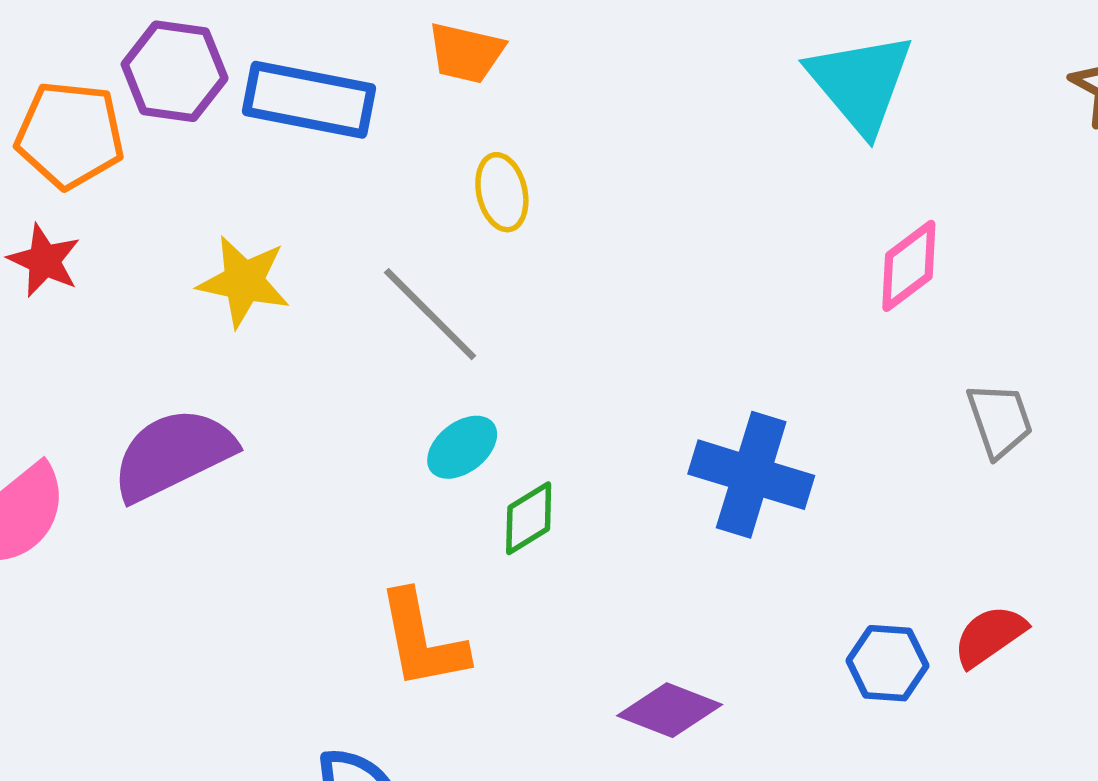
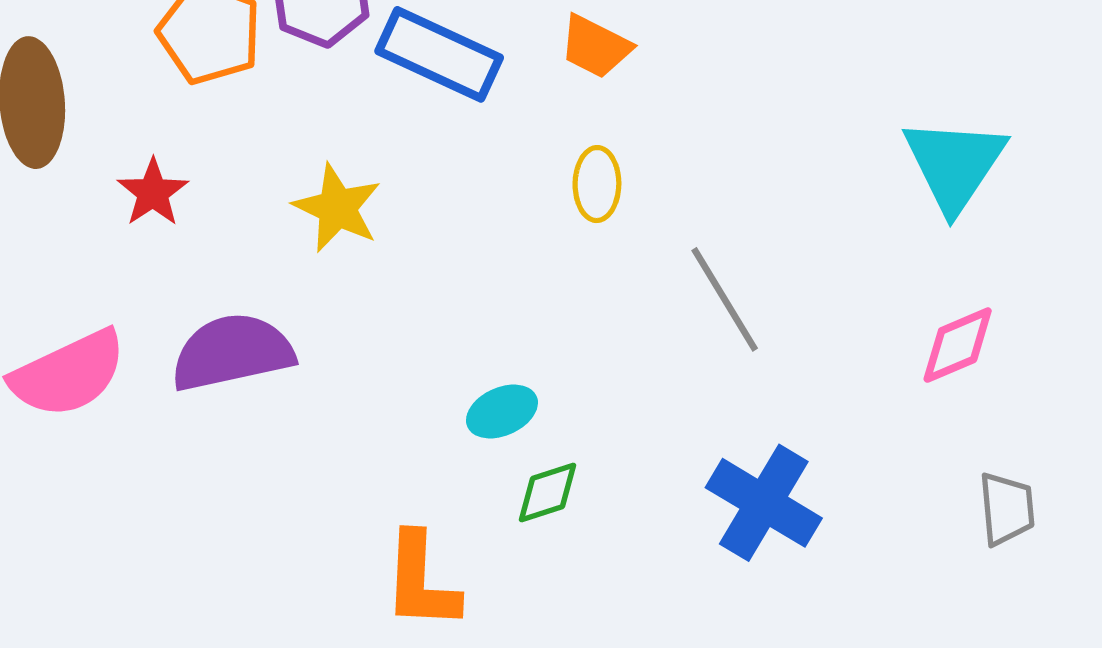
red star: (44, 261) -> (153, 192), moved
gray line: (430, 314) -> (725, 299), moved

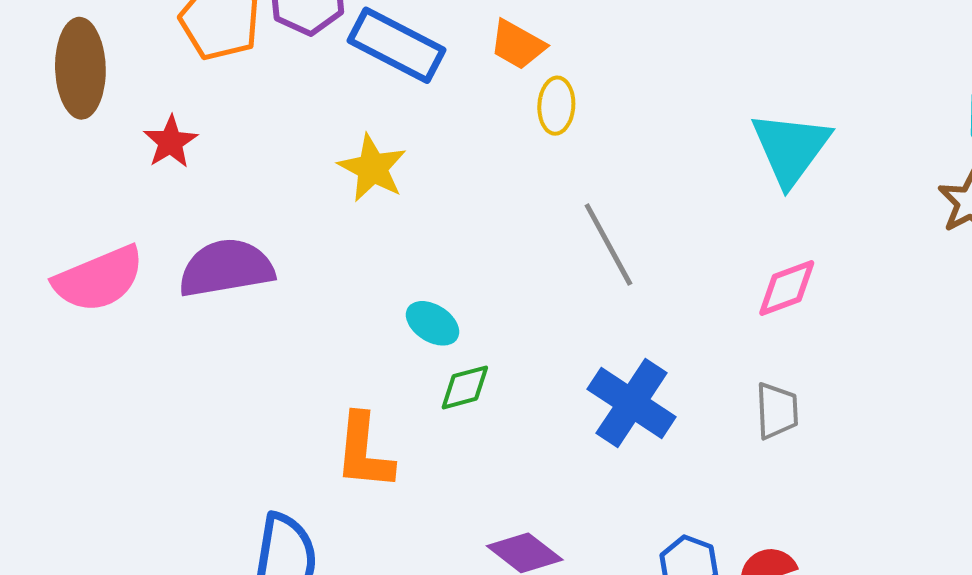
yellow ellipse: (597, 184) -> (556, 106), moved
yellow star: (337, 208) -> (372, 168), moved
cyan ellipse: (502, 411) -> (433, 323), turned 54
gray trapezoid: (1007, 509) -> (777, 411), moved

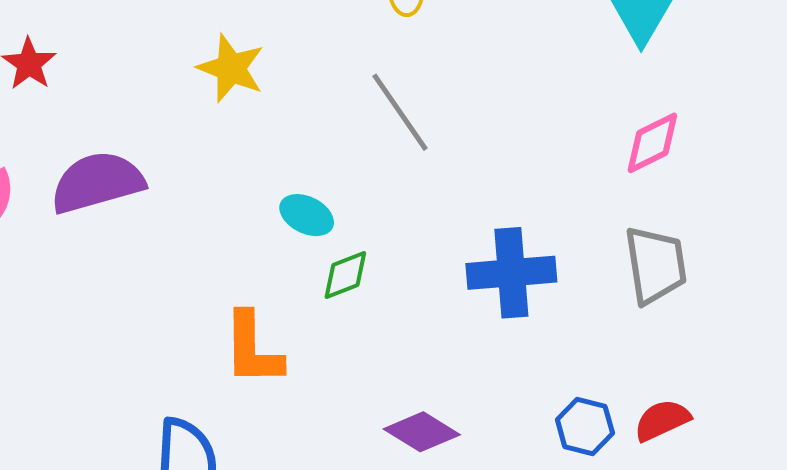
gray line: (608, 245) -> (400, 112), moved
blue cross: (632, 403) -> (511, 273), turned -32
gray trapezoid: (777, 411) -> (656, 265), size x1.4

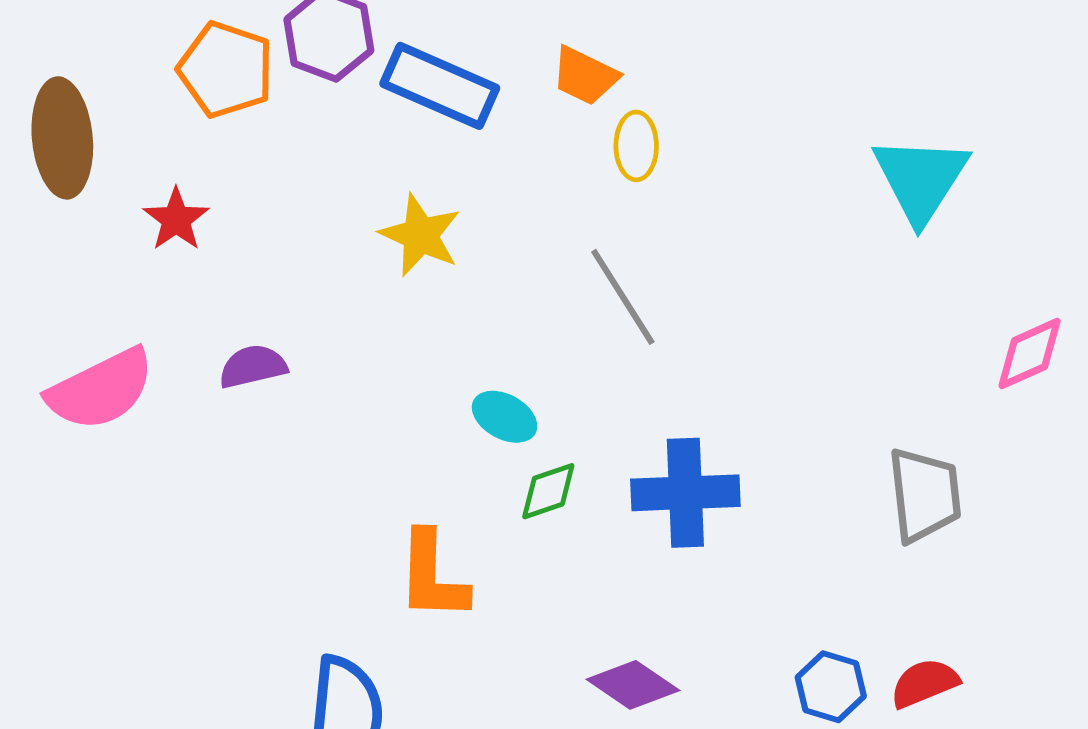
pink diamond: (652, 143) -> (1030, 354), moved
purple semicircle: (97, 182) -> (253, 366), size x0.6
blue cross: (511, 273) -> (685, 493), moved

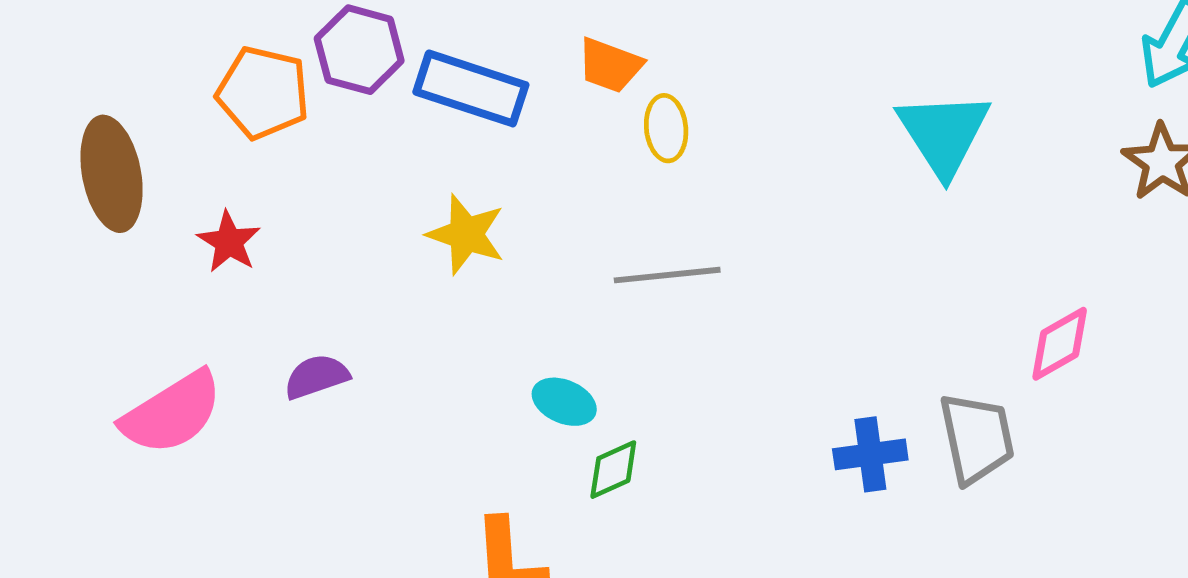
gray line: (623, 297) -> (667, 275), turned -58
pink diamond: (1030, 354) -> (1060, 344), moved
blue cross: (685, 493) -> (870, 454), moved, size x0.7

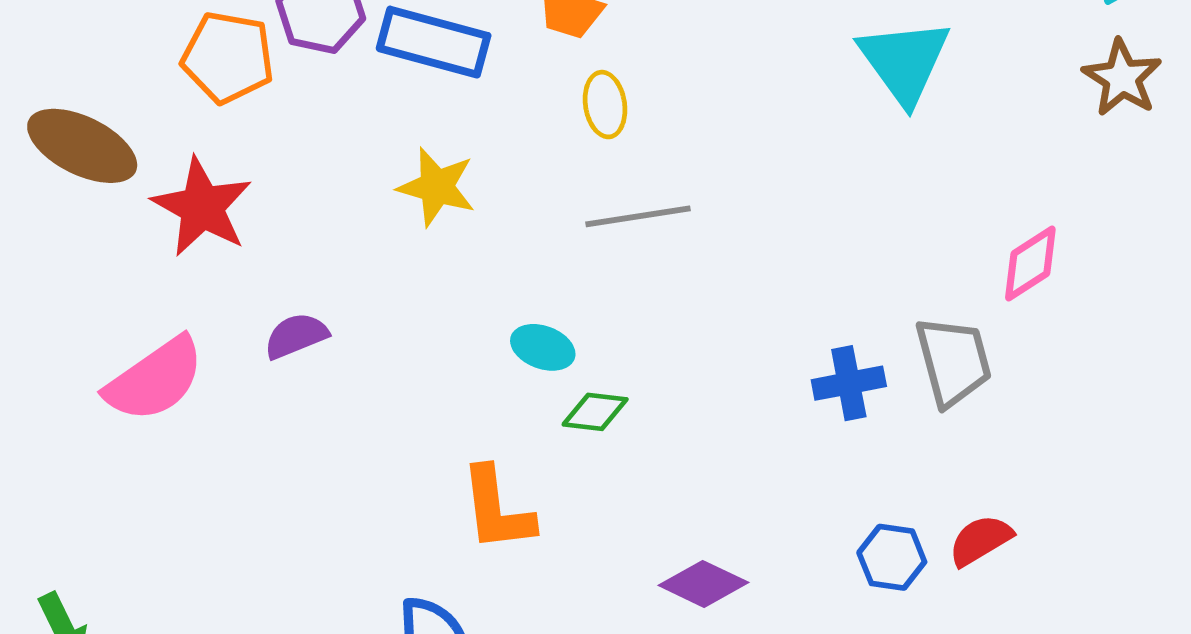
yellow ellipse: (666, 128) -> (605, 105), moved
brown ellipse: (112, 174) -> (82, 146), turned -50
red star: (229, 242) -> (202, 207), size x1.6
green diamond: (613, 470) -> (595, 412), turned 34

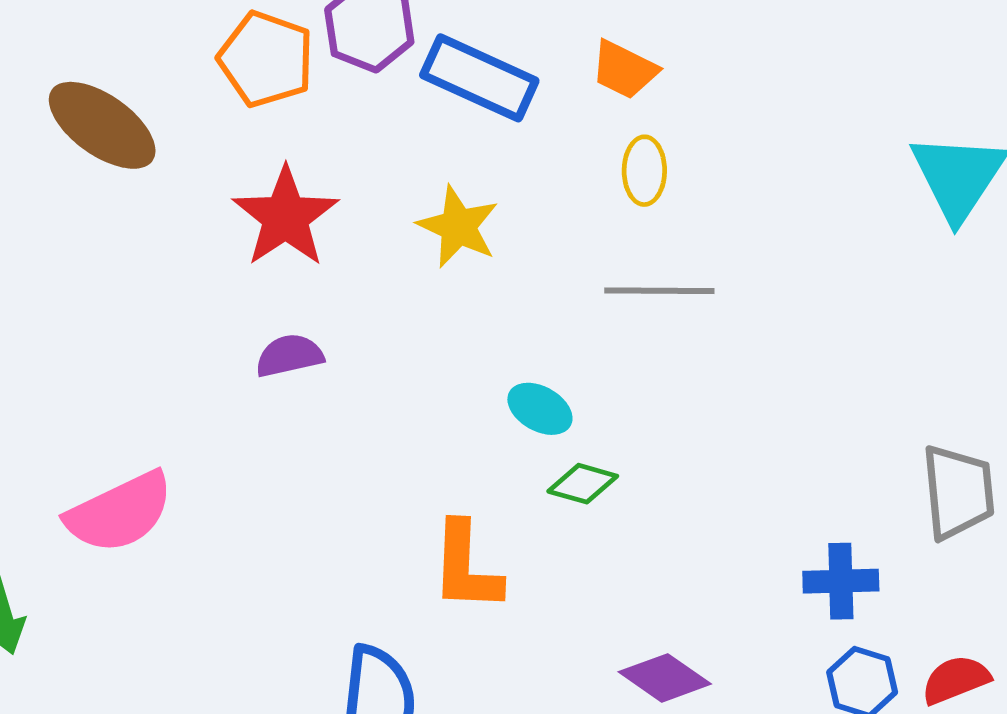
red star: (202, 207) -> (285, 217), moved
pink semicircle: (155, 379) -> (120, 512), moved
blue cross: (849, 383) -> (841, 581), moved

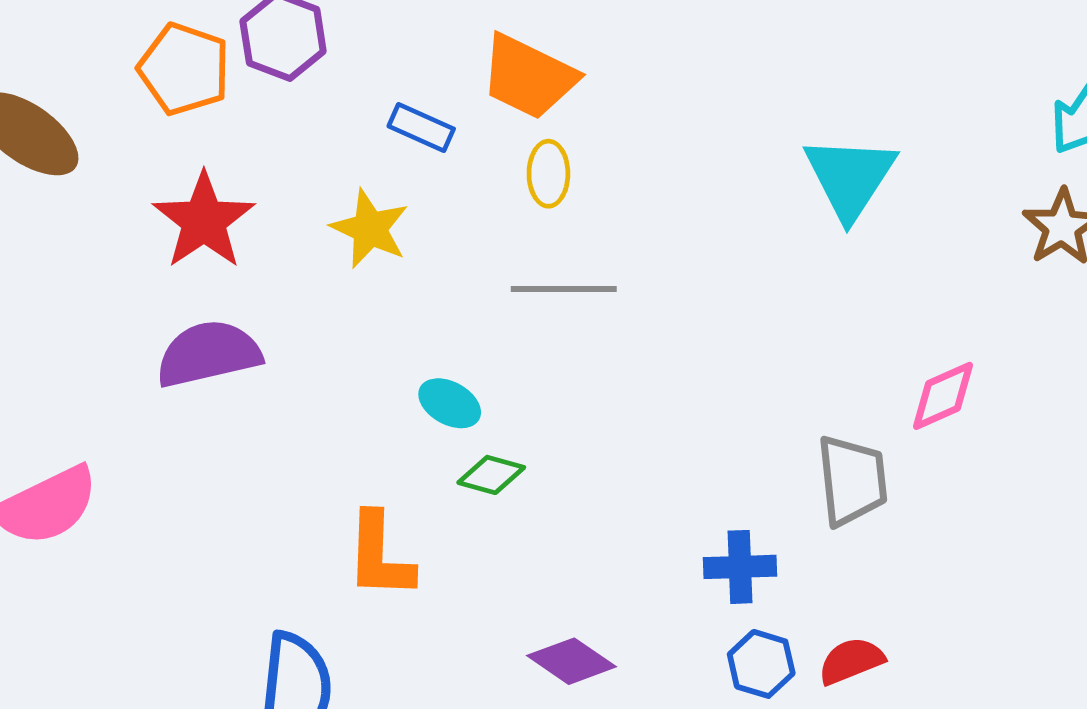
orange trapezoid: (624, 70) -> (528, 77), size x1.5
blue rectangle: (479, 78) -> (421, 127), moved, size x0.6
purple semicircle: (289, 356) -> (208, 354), size x1.6

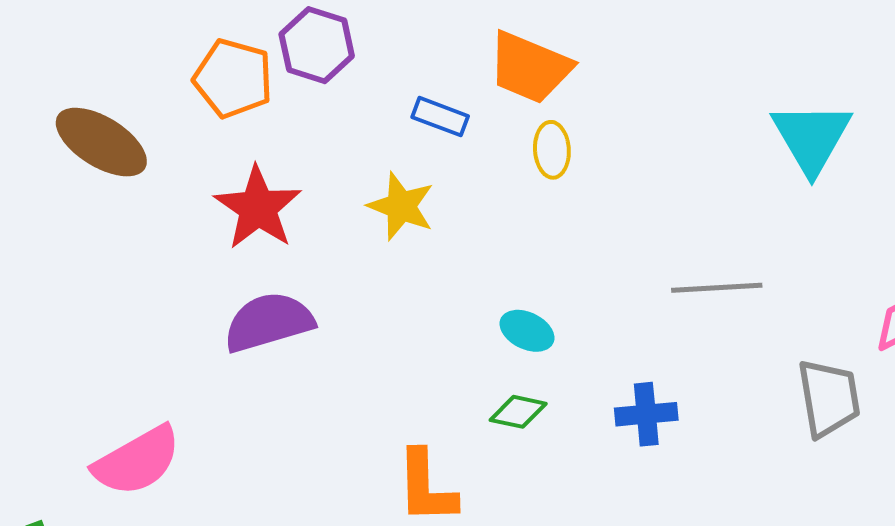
gray line: (564, 289) -> (717, 288), moved
cyan ellipse: (450, 403) -> (527, 331), moved
blue cross: (740, 567) -> (646, 414), moved

